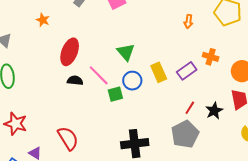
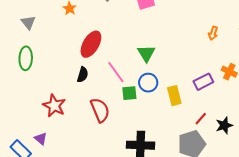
yellow rectangle: (159, 72) -> (174, 96), moved
black semicircle: (75, 80) -> (83, 75), moved, turned 91
red star: (16, 124) -> (54, 106), moved
red semicircle: (68, 138) -> (100, 110), moved

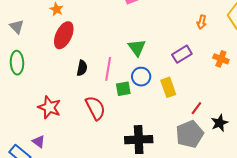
red ellipse: (91, 44) -> (64, 35), moved
pink line: (116, 72) -> (108, 69), turned 50
black semicircle: (83, 75) -> (82, 68), moved
purple rectangle: (203, 82) -> (182, 54), moved
black star: (224, 125) -> (220, 123), moved

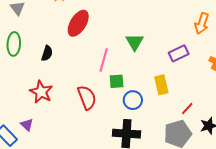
orange arrow: (202, 22) -> (202, 24), size x1.5
red ellipse: (64, 35) -> (78, 23), moved
black semicircle: (82, 68) -> (47, 53), moved
blue circle: (141, 77) -> (133, 100), moved

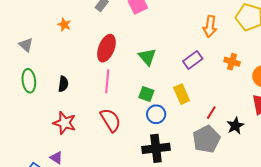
red ellipse: (78, 23) -> (106, 48), moved
pink line: (104, 60) -> (107, 81), moved
green square: (117, 81) -> (146, 94), moved, turned 35

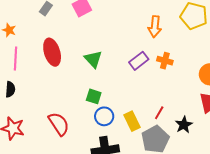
red ellipse: (106, 48) -> (52, 52), turned -36
orange cross: (232, 62) -> (165, 61), moved
pink line: (107, 81) -> (16, 59), moved
yellow rectangle: (182, 94) -> (132, 121), moved

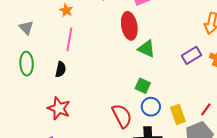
red ellipse: (52, 52) -> (129, 26), moved
green triangle: (93, 59) -> (146, 49), turned -30
red semicircle: (59, 124) -> (122, 116), moved

